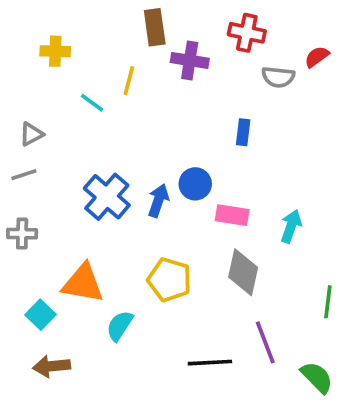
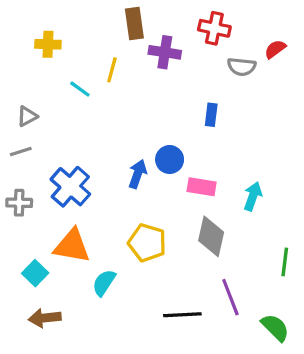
blue cross: (107, 197) -> (70, 187), moved

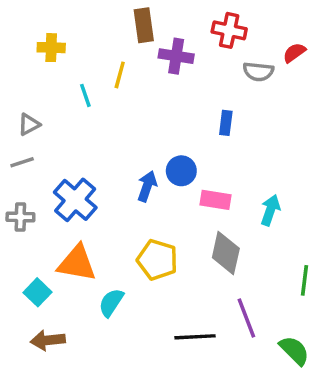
cyan line: (80, 89) -> (85, 95), turned 35

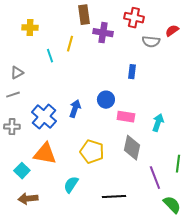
blue arrow: (147, 186) -> (75, 109), moved
cyan semicircle: (111, 303) -> (71, 185), moved
purple line: (246, 318) -> (155, 178), moved

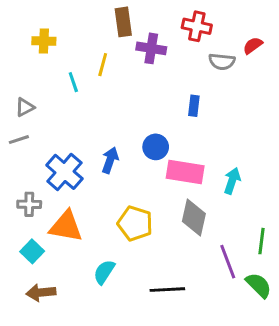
pink rectangle: (126, 117) -> (185, 172), size x1.4
gray cross: (12, 127) -> (29, 204), moved
green semicircle: (172, 205) -> (259, 285), moved

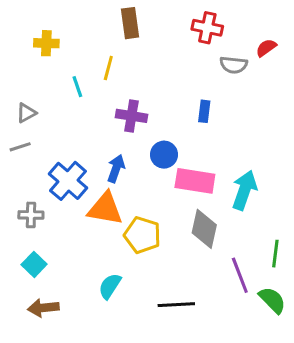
purple cross: (151, 48) -> (131, 116), moved
cyan arrow: (232, 181) -> (244, 190), size x1.4
orange triangle: (66, 226) -> (105, 209), moved

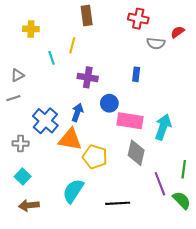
cyan semicircle: (110, 286) -> (73, 191), size x1.4

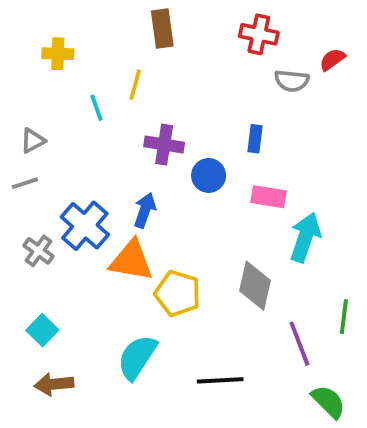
blue circle: (109, 103) -> (209, 175), moved
pink rectangle: (130, 121) -> (269, 197), moved, size x0.7
gray cross: (21, 143) -> (38, 251), moved, turned 35
green semicircle: (182, 200) -> (328, 402), moved

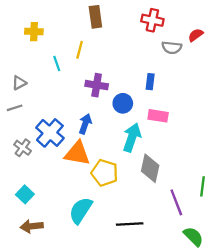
cyan arrow: (305, 237) -> (132, 137), moved

